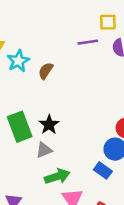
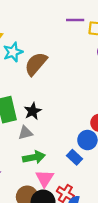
purple line: (88, 42) -> (75, 20), moved
brown semicircle: (46, 71) -> (36, 64), size x1.6

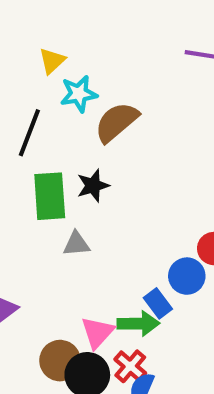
black star: (33, 111) -> (93, 186), moved
green arrow: (34, 157) -> (138, 324), moved

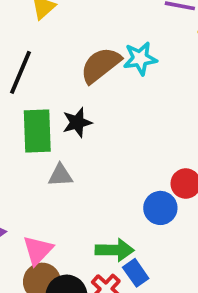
cyan star: (79, 94) -> (140, 58), moved
blue rectangle: (158, 303) -> (136, 273), moved
pink triangle: (97, 332) -> (38, 250), moved

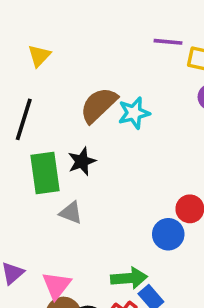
cyan star: (140, 58) -> (134, 113), moved
gray triangle: (60, 175) -> (71, 213), turned 30

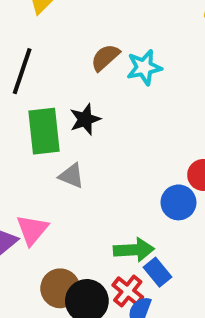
brown semicircle: (99, 105) -> (105, 58), size x0.7
pink triangle: (57, 285) -> (32, 230), moved

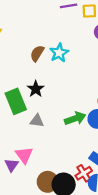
green arrow: (134, 250) -> (75, 118), moved
red cross: (128, 291) -> (84, 173), turned 35

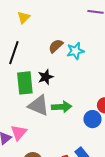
green arrow: (75, 118) -> (62, 107), moved
gray triangle: (37, 121) -> (39, 105), size x1.6

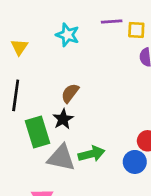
brown semicircle: (56, 46) -> (70, 93), moved
cyan star: (75, 51) -> (68, 35), moved, turned -30

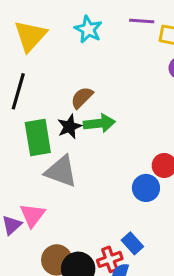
yellow triangle: (19, 47) -> (30, 36), size x1.6
green arrow: (91, 154) -> (99, 123), moved

